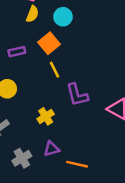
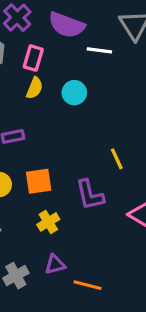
orange square: (49, 43) -> (39, 181), moved, turned 30
yellow line: (55, 70) -> (117, 159), moved

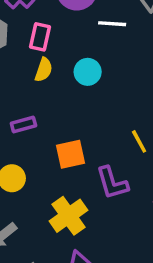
orange square: (39, 181) -> (70, 154), moved
yellow cross: (48, 222) -> (68, 216), size x1.5

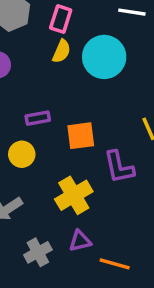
cyan circle: (88, 72) -> (104, 57), size x1.6
purple rectangle: (23, 124) -> (38, 118), moved

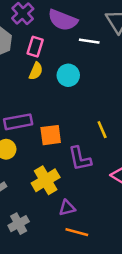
cyan circle: (104, 57) -> (68, 75), size x0.7
purple rectangle: (38, 118) -> (18, 122), size x1.5
purple triangle: (80, 241) -> (67, 208), moved

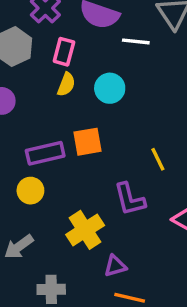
orange square: (51, 135) -> (88, 142), moved
gray cross: (19, 224) -> (51, 289), turned 30

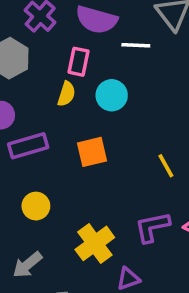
pink rectangle: (64, 52) -> (78, 62), moved
purple rectangle: (45, 153) -> (28, 146), moved
purple L-shape: (130, 199) -> (152, 227), moved, turned 96

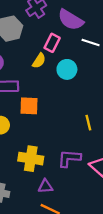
orange square: (92, 152) -> (29, 106), moved
yellow cross: (95, 243) -> (31, 159), turned 30

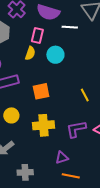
orange square: (29, 106) -> (41, 91), moved
yellow cross: (31, 159) -> (44, 125), moved

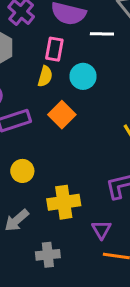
orange square: (41, 91) -> (62, 115), moved, turned -30
yellow cross: (44, 125) -> (64, 202), moved
purple triangle: (62, 158) -> (101, 230), turned -40

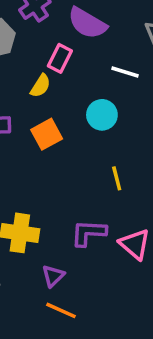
white line: (102, 34) -> (125, 72), moved
cyan circle: (83, 76) -> (102, 115), moved

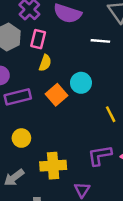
pink rectangle: (60, 58) -> (38, 39), moved
cyan circle: (102, 115) -> (81, 83), moved

